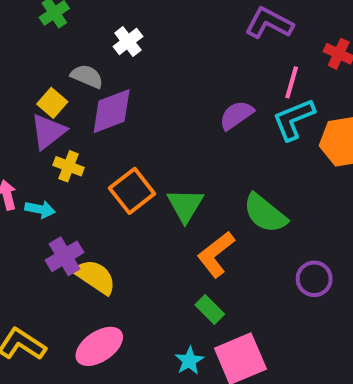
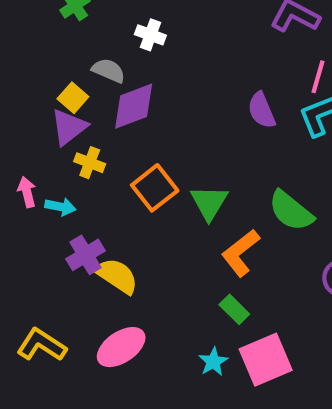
white cross: (128, 41) -> (150, 35), turned -32
purple semicircle: (236, 115) -> (262, 110), turned -78

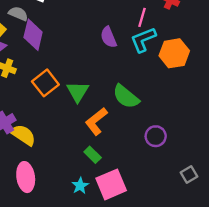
purple diamond: (134, 106) -> (33, 35), turned -56
pink ellipse: (121, 347) -> (26, 177), turned -64

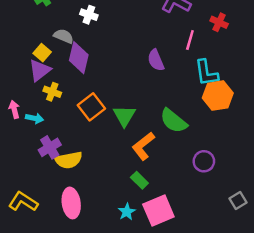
cyan L-shape: (143, 40) -> (206, 73), moved, turned -76
orange hexagon: (174, 53) -> (218, 96), moved
yellow semicircle: (23, 135) -> (69, 160), turned 135

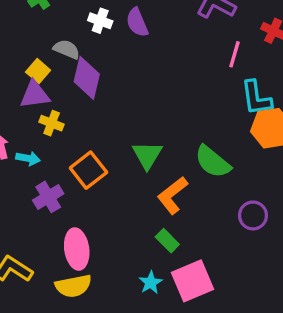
purple semicircle: (156, 60) -> (137, 22), moved
purple triangle: (40, 70) -> (35, 95), turned 30
orange square: (91, 107) -> (88, 170), moved
yellow semicircle: (69, 160) -> (73, 286), moved
pink ellipse: (71, 203) -> (77, 249), moved

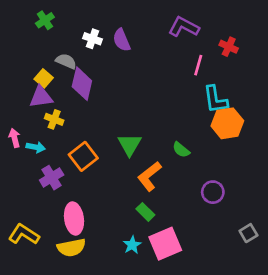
green semicircle: (213, 162) -> (181, 150), size x0.6

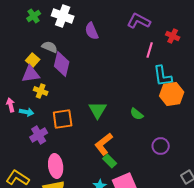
white cross: (93, 39) -> (63, 16), moved, size x1.5
orange square: (83, 156) -> (63, 119), turned 30
orange L-shape: (149, 176) -> (104, 144), moved

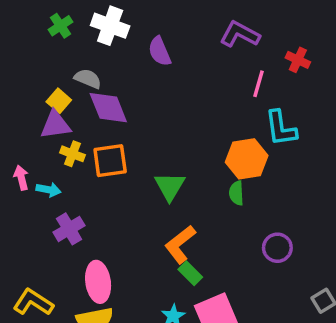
purple diamond: (62, 64) -> (108, 108), turned -35
orange hexagon: (172, 94) -> (247, 159), moved
green semicircle: (137, 114) -> (236, 193), turned 48
orange square: (63, 119) -> (110, 161), moved

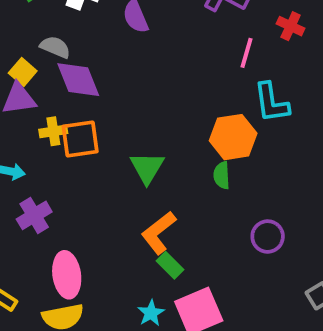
yellow cross: (72, 154) -> (53, 131), moved, turned -30

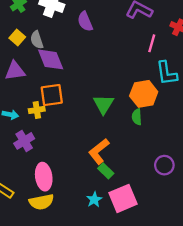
gray semicircle: (55, 47) -> (37, 40), turned -132
yellow square: (23, 72) -> (17, 38), moved
yellow cross: (53, 131) -> (37, 110), moved
green triangle: (147, 168) -> (103, 104), moved
purple circle: (268, 237) -> (164, 165), moved

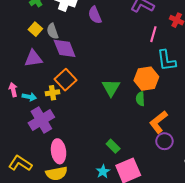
orange square: (52, 95) -> (66, 80), turned -35
purple cross: (24, 141) -> (41, 120), size x1.4
orange L-shape: (99, 151) -> (158, 122), moved

